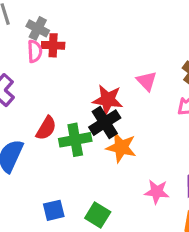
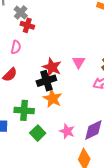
pink semicircle: (35, 51) -> (16, 47), moved
green cross: (75, 140) -> (24, 110), moved
green square: (98, 215) -> (38, 133), moved

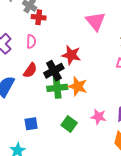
pink triangle: (79, 62) -> (96, 21), moved, size x1.5
black cross: (46, 81) -> (54, 71), moved
green cross: (24, 110) -> (57, 88), moved

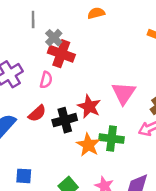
red cross: (39, 17) -> (61, 54), size x1.5
pink triangle: (96, 21) -> (124, 93), moved
green cross: (57, 88) -> (112, 139), moved

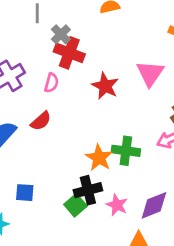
pink triangle: (124, 93) -> (150, 73), moved
red star: (89, 107) -> (105, 86), moved
black cross: (65, 120) -> (88, 190), moved

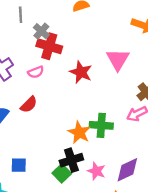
pink semicircle: (51, 83) -> (36, 72), turned 56

